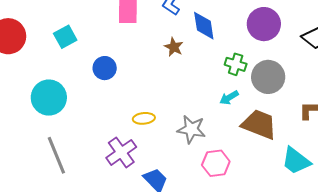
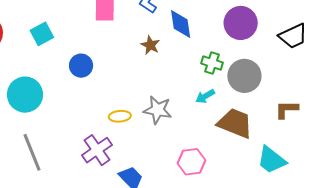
gray star: (191, 129) -> (158, 110), moved

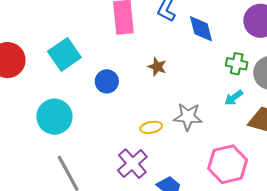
cyan square: (42, 34) -> (64, 54), size x1.4
brown star: (150, 45) -> (157, 67), moved
pink hexagon: (191, 162) -> (228, 164), size x1.4

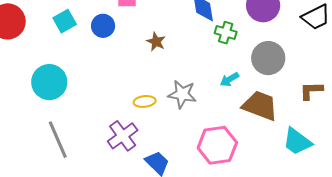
cyan square: (64, 54) -> (65, 21), size x0.7
green cross: (237, 64) -> (226, 33), moved
blue circle: (107, 81) -> (103, 26), moved

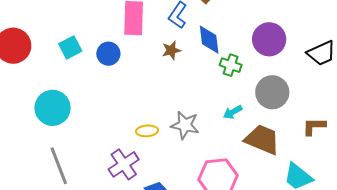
brown star: (156, 42) -> (171, 50), moved, turned 30

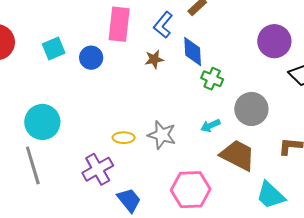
purple circle: (269, 39) -> (274, 41), moved
cyan circle: (53, 108) -> (42, 122), moved

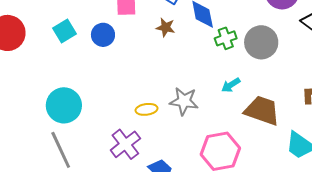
brown star: (154, 59) -> (166, 27), turned 30
green cross: (212, 79) -> (226, 38), turned -35
gray circle: (251, 109) -> (261, 42), moved

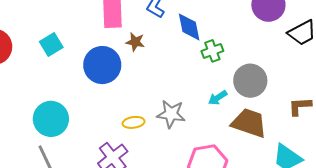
brown star: (166, 27) -> (135, 42), moved
blue circle: (103, 35) -> (102, 65), moved, size x1.6
gray circle: (261, 42) -> (250, 81), moved

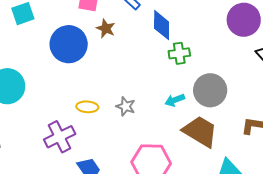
gray star: (171, 114) -> (126, 106), size x0.7

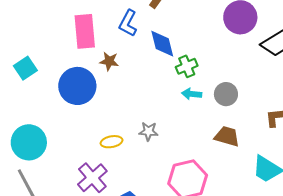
gray circle: (210, 90) -> (226, 94), size x0.7
cyan arrow: (175, 100) -> (192, 94), moved, turned 42
brown trapezoid: (200, 131) -> (227, 136), size x0.7

